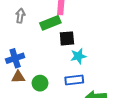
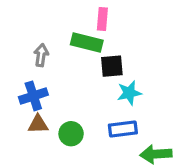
gray arrow: (20, 16) -> (41, 55), moved
green rectangle: (50, 23) -> (87, 43), turned 36

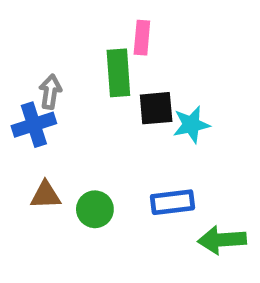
green rectangle: (87, 43) -> (118, 73), turned 72
cyan star: (129, 93) -> (191, 125), moved
blue cross: (33, 96) -> (34, 125), moved

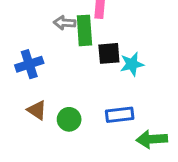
gray arrow: (50, 92) -> (64, 23), moved, turned -95
brown triangle: (46, 195) -> (37, 110), turned 35

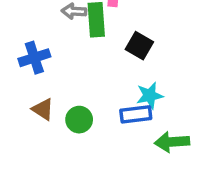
black square: (109, 53) -> (139, 46), moved, turned 35
cyan star: (132, 64) -> (150, 96), moved

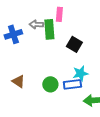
blue cross: (34, 58) -> (13, 34), moved
green circle: (79, 120) -> (50, 84), moved

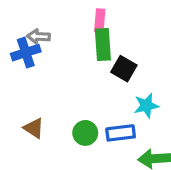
gray arrow: (36, 24) -> (39, 36), moved
green rectangle: (49, 29) -> (103, 45), moved
cyan star: (80, 73) -> (146, 106), moved

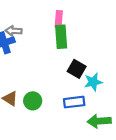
black square: (124, 69) -> (77, 69), moved
green circle: (85, 133) -> (33, 101), moved

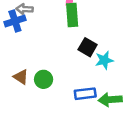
blue rectangle: (74, 102) -> (85, 94), moved

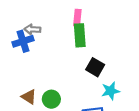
cyan star: (104, 60) -> (110, 91), moved

